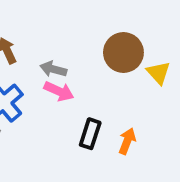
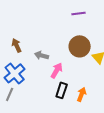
pink arrow: (59, 91) -> (57, 70), moved, turned -84

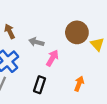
black rectangle: (62, 90) -> (40, 85), moved

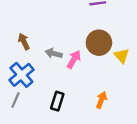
pink arrow: (52, 58) -> (74, 59), moved

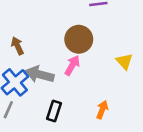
brown circle: (99, 43) -> (79, 39), moved
gray arrow: (54, 53) -> (40, 74), moved, size x1.5

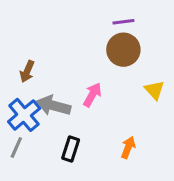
brown circle: (79, 39) -> (123, 50), moved
brown arrow: (17, 46) -> (27, 71), turned -132

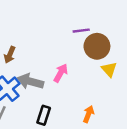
purple line: (123, 22) -> (81, 31), moved
brown circle: (123, 50) -> (97, 46), moved

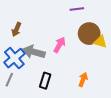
brown circle: (97, 46) -> (89, 34), moved
yellow triangle: (109, 69) -> (100, 42), turned -32

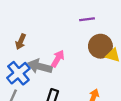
pink arrow: (59, 45) -> (58, 59), moved

